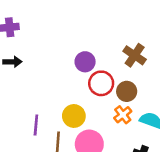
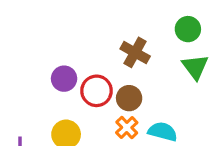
purple circle: (85, 62) -> (64, 79), moved

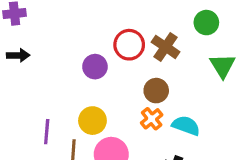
green circle: (188, 29) -> (206, 23), moved
red circle: (97, 91) -> (129, 45), moved

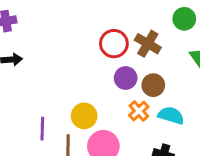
purple circle: (95, 67) -> (126, 78), moved
brown circle: (156, 91) -> (153, 85), moved

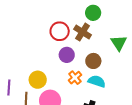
green circle: (184, 19) -> (93, 13), moved
brown circle: (153, 85) -> (93, 61), moved

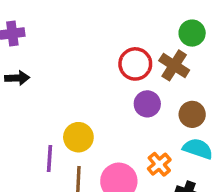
orange cross: (75, 78) -> (159, 164), moved
yellow circle: (38, 80) -> (78, 137), moved

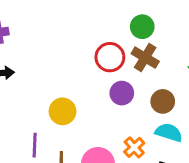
green circle: (192, 33) -> (142, 27), moved
yellow circle: (78, 137) -> (63, 111), moved

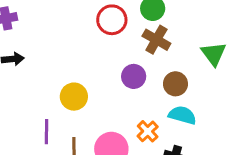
red circle: (110, 57) -> (112, 20), moved

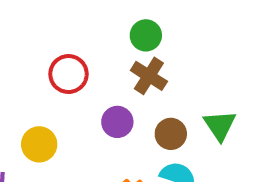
red circle: (112, 20) -> (68, 74), moved
green triangle: (214, 54) -> (220, 125), moved

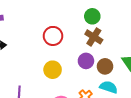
purple circle: (117, 122) -> (86, 61), moved
yellow circle: (39, 144) -> (53, 70), moved

